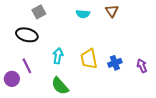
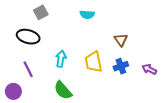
brown triangle: (112, 11) -> (121, 40), moved
purple arrow: (142, 66) -> (149, 69), turned -40
purple circle: (12, 79) -> (13, 91), moved

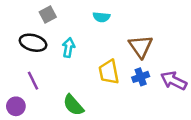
brown triangle: (121, 40) -> (141, 46), size x1.5
cyan arrow: (61, 59) -> (68, 48), moved
purple arrow: (149, 69) -> (174, 81), size x1.5

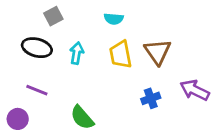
yellow trapezoid: (109, 72) -> (121, 54), moved
blue cross: (141, 77) -> (151, 98), moved
purple line: (33, 81) -> (37, 90), turned -42

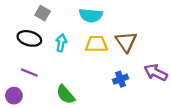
gray square: (53, 16) -> (43, 13), turned -32
cyan semicircle: (114, 19) -> (91, 15), size x1.5
yellow trapezoid: (121, 54) -> (96, 44), turned 100

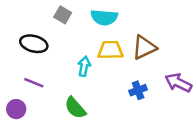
gray square: (43, 13) -> (63, 15), moved
brown triangle: (126, 42) -> (144, 48), turned 40
cyan arrow: (61, 43) -> (84, 66), moved

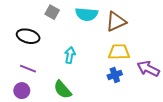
brown triangle: (144, 48) -> (116, 22), moved
yellow trapezoid: (110, 50) -> (119, 52), moved
purple circle: (16, 109) -> (22, 91), moved

